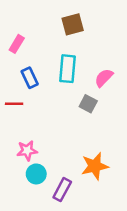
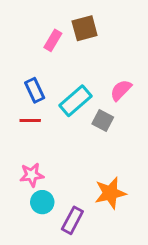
pink rectangle: (17, 44) -> (53, 40), moved
cyan rectangle: (67, 69) -> (76, 101), moved, turned 44
red line: (14, 104) -> (30, 120), moved

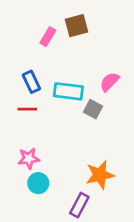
cyan rectangle: (76, 101) -> (68, 91), turned 48
purple rectangle: (72, 220) -> (79, 205), moved

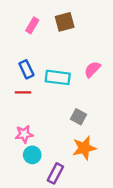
pink rectangle: (48, 37) -> (32, 25), moved
gray square: (93, 109) -> (78, 117), moved
purple rectangle: (79, 205) -> (55, 173), moved

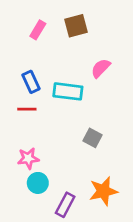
pink semicircle: (92, 69) -> (101, 68), moved
orange star: (84, 148) -> (103, 191), moved

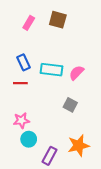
brown square: (76, 26) -> (58, 20), turned 30
pink semicircle: (101, 68) -> (76, 73), moved

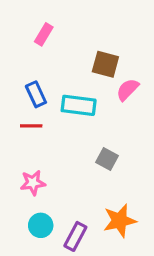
brown square: (58, 20) -> (105, 64), moved
pink semicircle: (76, 73) -> (128, 90), moved
cyan circle: (29, 139) -> (41, 225), moved

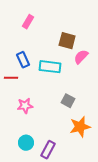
red line: (31, 126) -> (11, 78), moved
pink star: (33, 183) -> (25, 106), moved
orange star: (120, 221) -> (80, 127), moved

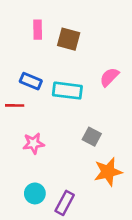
pink rectangle: (28, 22) -> (38, 30), turned -32
brown square: (67, 41) -> (69, 39), moved
blue rectangle: (23, 60) -> (31, 81), turned -42

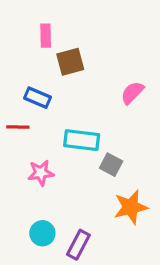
brown square: (69, 39) -> (70, 62), moved, turned -30
cyan rectangle: (67, 91) -> (82, 140), moved

